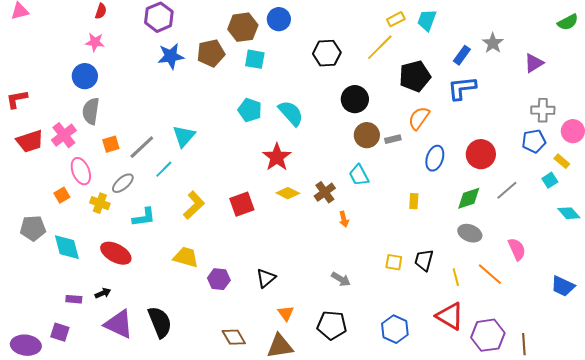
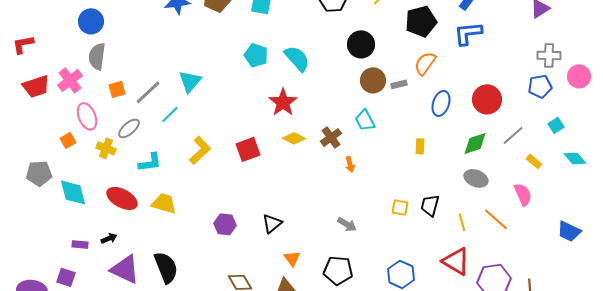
yellow rectangle: (562, 161) -> (534, 161), moved
yellow trapezoid: (186, 257) -> (164, 203), moved

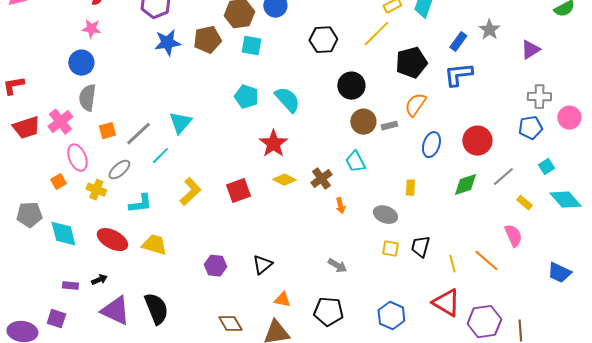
cyan diamond: (575, 158) -> (565, 200), size x1.4
gray ellipse: (476, 178) -> (385, 215), moved
orange triangle: (292, 258) -> (282, 300), turned -42

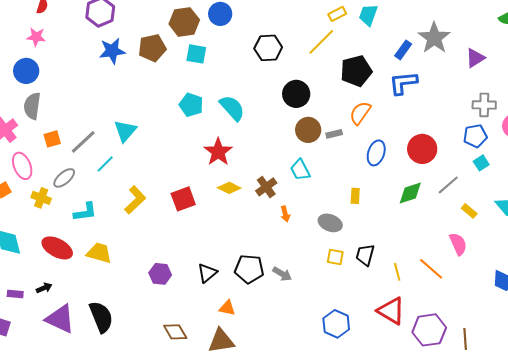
gray star: (489, 30) -> (434, 38), size x1.5
cyan square: (546, 167) -> (481, 163), moved
black pentagon: (328, 312) -> (249, 269), moved

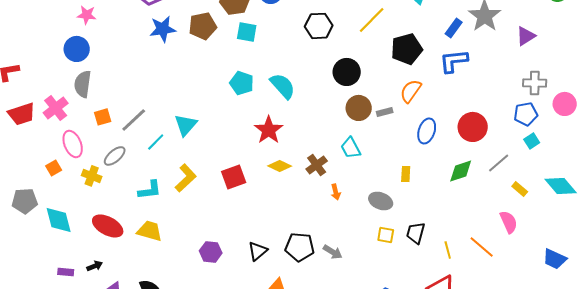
cyan triangle: (125, 131) -> (186, 125), moved
cyan L-shape: (85, 212) -> (150, 190), moved

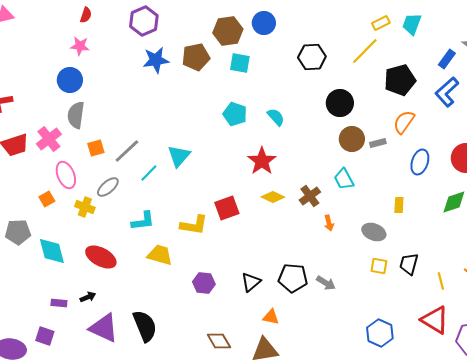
blue L-shape: (454, 61) -> (447, 92), turned -36
cyan semicircle: (283, 86) -> (276, 117), size x0.7
yellow L-shape: (186, 178) -> (194, 225), moved, turned 52
yellow trapezoid: (150, 231) -> (160, 255), moved

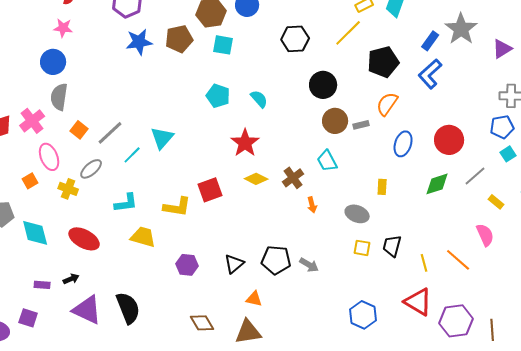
orange square: (96, 148) -> (79, 130), turned -36

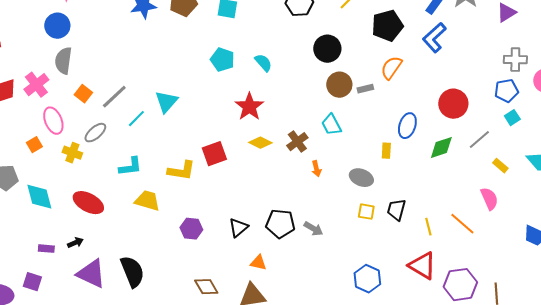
blue ellipse: (403, 144) -> (407, 126), moved

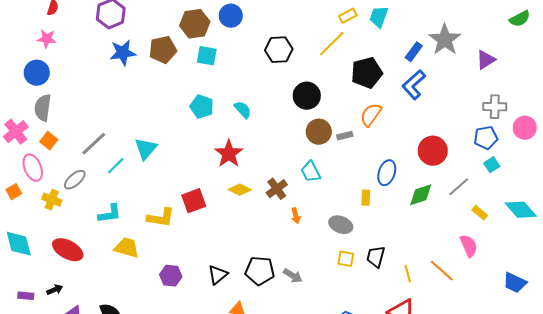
orange square: (83, 94) -> (49, 141), moved

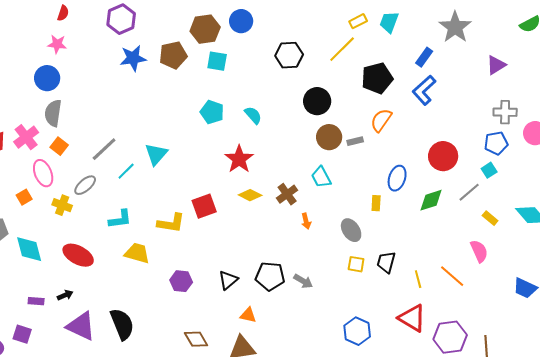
gray star: (445, 40) -> (455, 27), moved
cyan square: (492, 165) -> (489, 170), moved
gray ellipse: (341, 225) -> (351, 230), turned 35

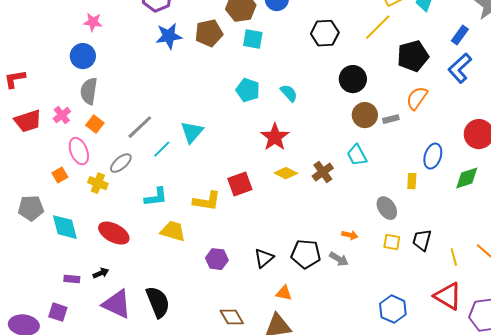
pink cross: (26, 137) -> (62, 115), size x0.7
orange arrow: (306, 221) -> (350, 235), moved, turned -63

